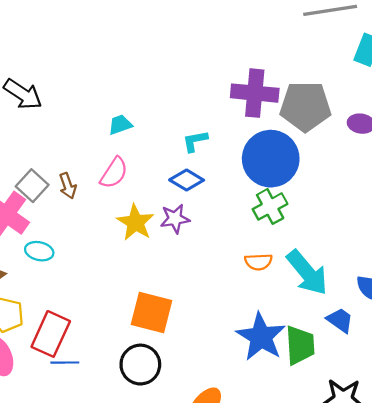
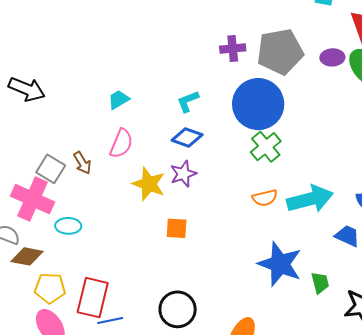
purple cross: (255, 93) -> (233, 49), size x0.6
cyan arrow: (307, 273) -> (310, 199), turned -54
orange square: (152, 313) -> (177, 228), moved, size x0.6
green trapezoid: (300, 345) -> (320, 283), moved, size x0.6

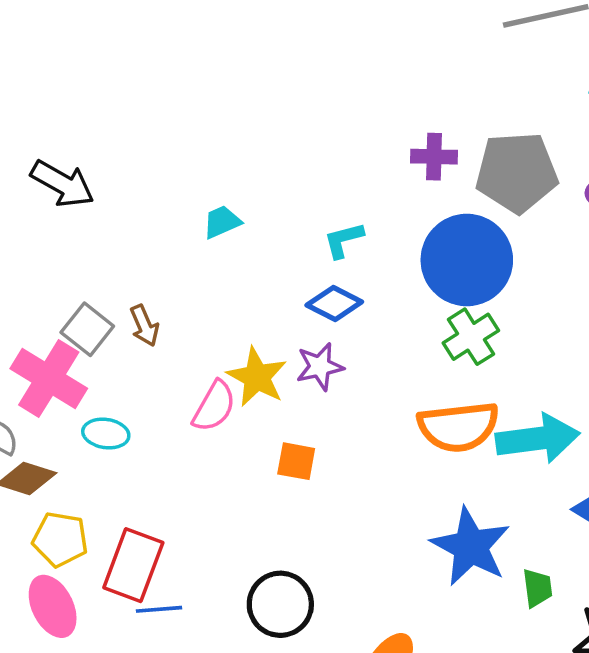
pink semicircle: (121, 144) -> (214, 406), moved
orange semicircle: (265, 198) -> (458, 427), size x1.8

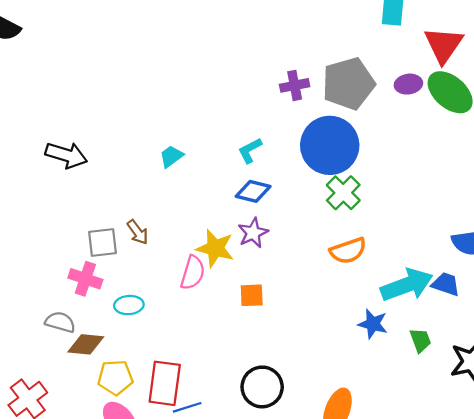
gray square: (87, 329) -> (102, 243), turned -32
pink cross: (49, 378) -> (85, 279), size x0.7
orange semicircle: (458, 427) -> (348, 251), size x0.7
cyan arrow: (538, 439) -> (407, 285), moved
blue star: (471, 547) -> (373, 324), size x0.6

